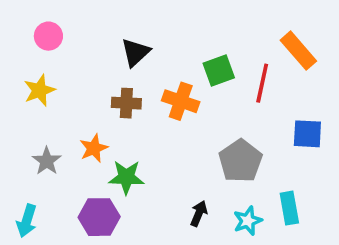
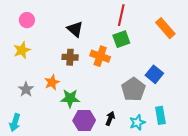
black triangle: (135, 52) -> (75, 29), turned -36
red line: (262, 83) -> (121, 15), moved
blue square: (307, 134) -> (154, 74), moved, turned 36
purple hexagon: (99, 217) -> (84, 120), moved

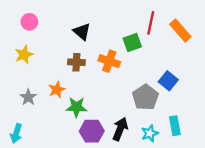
red line: (121, 15) -> (151, 23), moved
black arrow: (110, 118) -> (120, 129), size x1.5

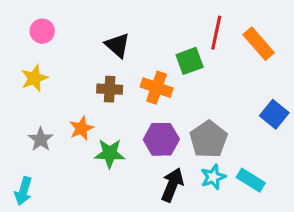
blue square: (168, 81) -> (274, 114), moved
cyan rectangle: (175, 126) -> (251, 180), turned -48
purple hexagon: (92, 131) -> (161, 139), moved
cyan star: (150, 133) -> (213, 177), moved

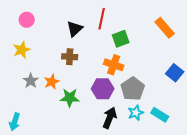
red line: (216, 33) -> (102, 19), moved
black triangle: (117, 45) -> (75, 29), turned 36
orange cross: (157, 88) -> (114, 65), moved
gray star: (41, 139) -> (31, 81), moved

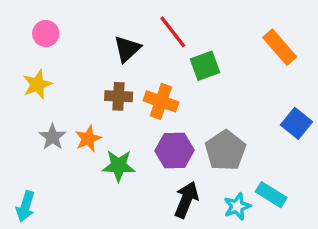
red line: (102, 19) -> (173, 32), turned -50
orange cross: (114, 65) -> (161, 101), moved
cyan star: (136, 113) -> (237, 206), moved

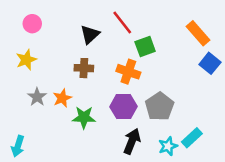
orange cross: (161, 101) -> (128, 72), moved
blue square: (297, 123) -> (210, 63), moved
cyan rectangle: (271, 195) -> (192, 138), turned -75

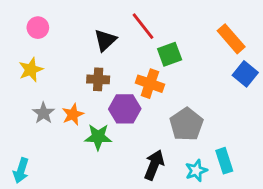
purple hexagon: (123, 107) -> (125, 109), moved
cyan rectangle: (192, 138) -> (224, 161), turned -65

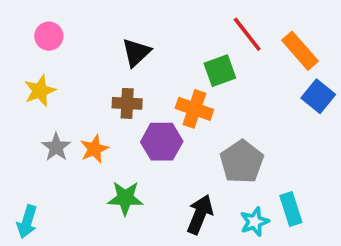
red line: (143, 26) -> (247, 34), moved
green star: (98, 137) -> (125, 198), moved

